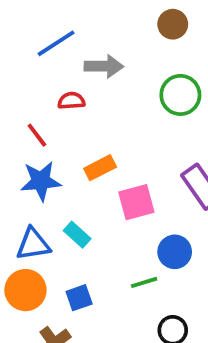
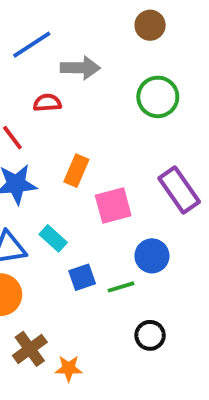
orange rectangle: (100, 168) -> (76, 171), turned -40
blue square: (79, 298) -> (82, 277), moved

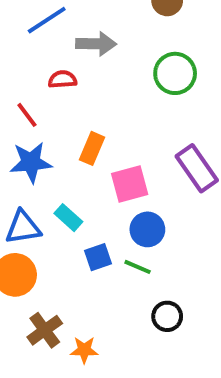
blue circle: (152, 256) -> (147, 229), moved
green line: (121, 287) -> (138, 267), turned 40

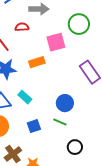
orange rectangle: (92, 148) -> (37, 62), turned 49
pink square: (130, 184) -> (56, 42), moved
blue square: (98, 257) -> (34, 126), moved

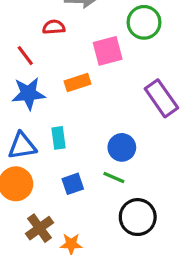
cyan rectangle: (25, 97) -> (59, 138), turned 40
black circle: (75, 147) -> (138, 217), size x1.5

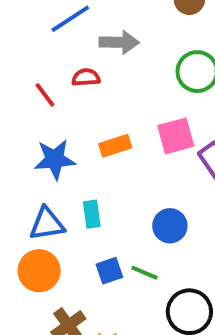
pink square: (108, 51) -> (176, 136), moved
red line: (25, 56) -> (45, 95), moved
green line: (114, 177) -> (145, 273), moved

